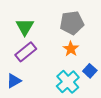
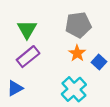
blue square: (90, 71) -> (99, 62), moved

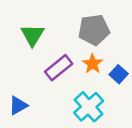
purple rectangle: (28, 57) -> (59, 68), moved

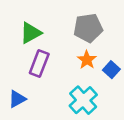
green triangle: (32, 35) -> (31, 33), turned 30
purple rectangle: (59, 68) -> (39, 63), moved, turned -30

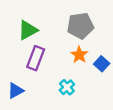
cyan cross: (83, 100) -> (67, 87), moved, size x0.6

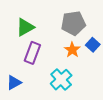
blue square: (102, 64) -> (93, 45), moved
cyan cross: (67, 87) -> (61, 80), size x1.5

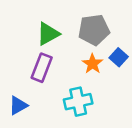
green triangle: (25, 27) -> (48, 34), moved
cyan cross: (61, 80) -> (78, 102), turned 30

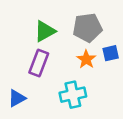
blue square: (119, 57) -> (111, 53), turned 35

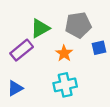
orange star: (86, 59) -> (64, 53), moved
purple rectangle: (39, 63) -> (22, 50), moved, turned 30

